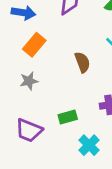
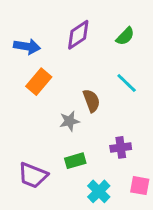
gray star: (29, 81) -> (69, 121), moved

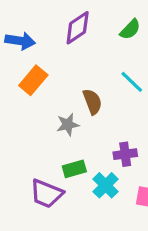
purple trapezoid: (33, 175) -> (46, 194), moved
cyan cross: (99, 191) -> (106, 185), moved

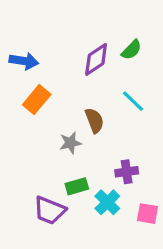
purple diamond: (78, 28) -> (96, 59), moved

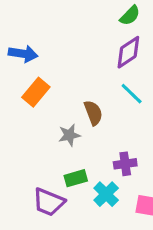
green semicircle: (131, 50) -> (130, 15), moved
purple diamond: (96, 59) -> (128, 52), moved

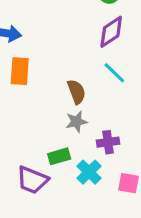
orange rectangle: (36, 92) -> (20, 71), turned -36
gray star: (69, 135) -> (76, 122), moved

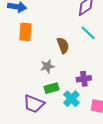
gray star: (76, 122) -> (47, 66), moved

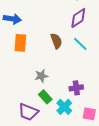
brown semicircle: (63, 45) -> (56, 41), moved
green rectangle: (52, 88) -> (45, 97), turned 64

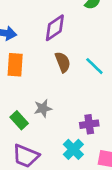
purple diamond: (78, 18) -> (55, 28), moved
green rectangle: (45, 97) -> (19, 120), moved

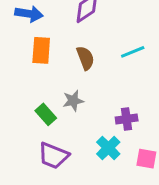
brown semicircle: (63, 62) -> (85, 58), moved
cyan line: (94, 66) -> (133, 52), turned -66

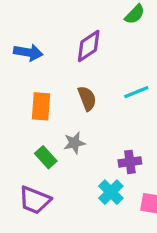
orange rectangle: (41, 50) -> (41, 106), moved
purple trapezoid: (53, 156) -> (35, 200), moved

